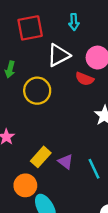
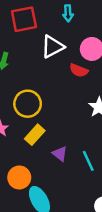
yellow circle: (37, 91) -> (28, 104), moved
yellow rectangle: (41, 157) -> (35, 135), moved

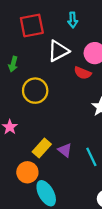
yellow circle: (28, 104) -> (35, 91), moved
yellow rectangle: (35, 135) -> (42, 148), moved

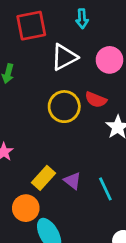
red semicircle: (83, 73) -> (96, 100), moved
yellow circle: (35, 91) -> (64, 107), moved

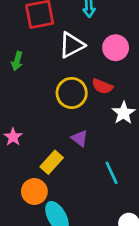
purple triangle: (72, 181) -> (80, 138), moved

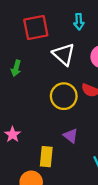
white triangle: (72, 45) -> (64, 54), turned -50
yellow rectangle: (52, 162) -> (46, 157), turned -36

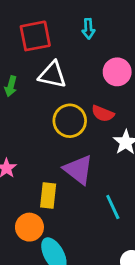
white triangle: (64, 54) -> (52, 75), moved, turned -30
purple triangle: (71, 136) -> (78, 170), size x1.6

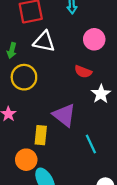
yellow circle: (70, 121) -> (24, 77), moved

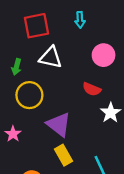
purple triangle: (64, 115) -> (59, 124), moved
yellow rectangle: (41, 135) -> (64, 155), moved, turned -36

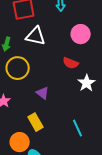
purple triangle: (59, 124) -> (43, 93), size x0.6
yellow rectangle: (64, 155) -> (36, 122), moved

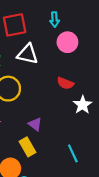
pink circle: (81, 34) -> (67, 42), moved
purple triangle: (43, 93) -> (35, 124), moved

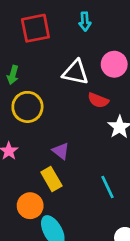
pink circle: (67, 42) -> (114, 64), moved
white triangle: (28, 54) -> (75, 72), moved

